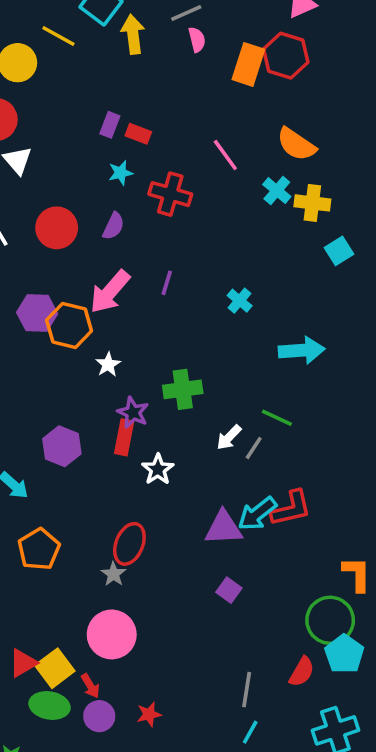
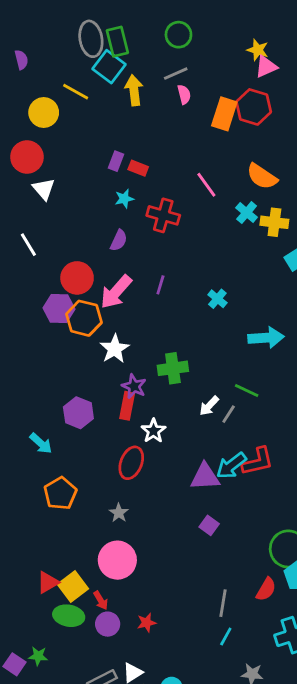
red circle: (57, 228) -> (77, 278), moved
white star: (108, 365) -> (115, 349), size x1.5
red ellipse: (129, 544) -> (131, 463), moved

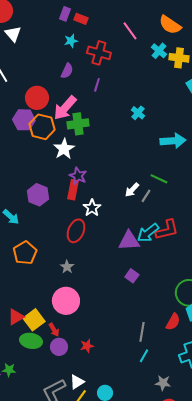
purple line: (160, 285) -> (97, 85), moved
green cross: (173, 368) -> (78, 124), moved

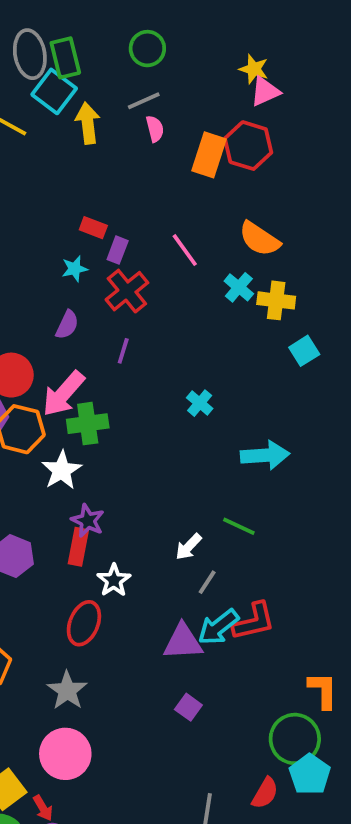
purple rectangle: (65, 14) -> (118, 250), moved
red cross: (99, 53) -> (127, 291), turned 35
gray line: (146, 196) -> (207, 582), moved
gray star: (67, 267) -> (67, 690), size x1.5

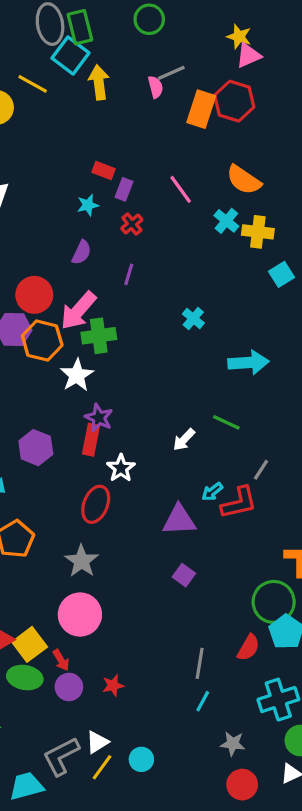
gray line: (144, 101) -> (171, 73), moved
red cross: (127, 291) -> (132, 224), size x0.6
gray line: (207, 582) -> (261, 470), moved
cyan arrow: (218, 627) -> (212, 492), moved, size x0.6

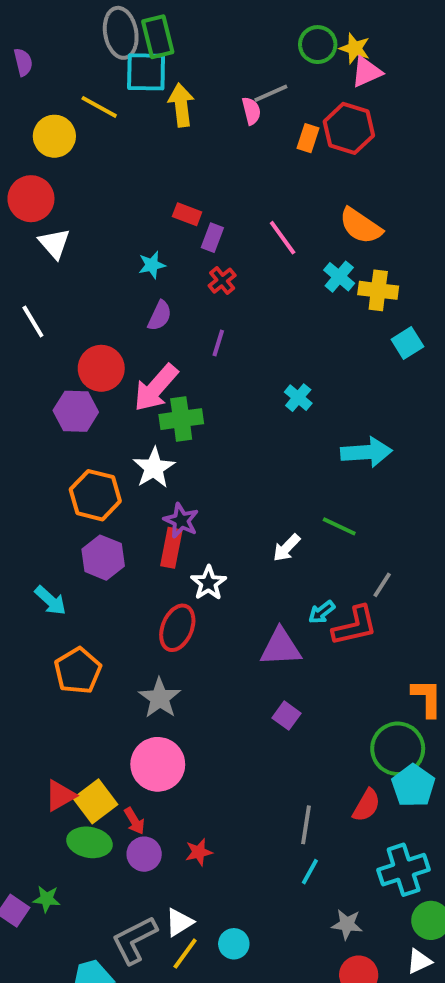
green circle: (149, 19) -> (318, 45), moved
cyan square: (70, 56) -> (146, 72), turned -36
orange rectangle: (201, 109) -> (308, 138), size x0.6
cyan star: (88, 205) -> (152, 265), moved
orange hexagon: (42, 341) -> (95, 495), moved

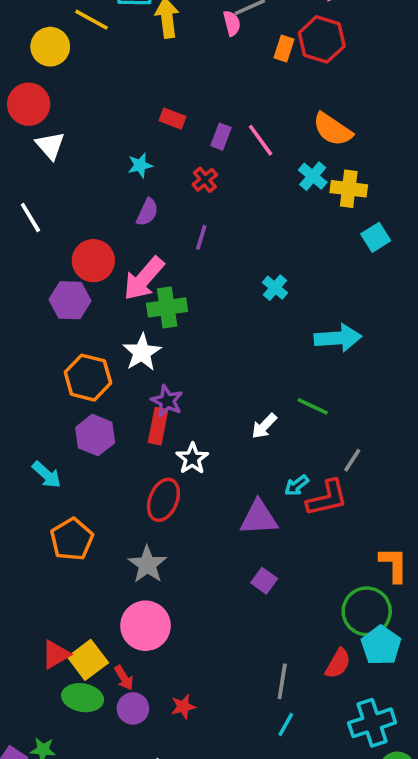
purple rectangle: (212, 238) -> (221, 137), moved

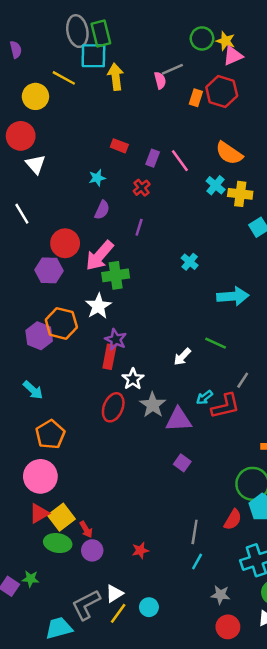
purple hexagon: (95, 435) -> (39, 336), moved
gray star: (147, 565) -> (153, 405), moved
pink circle: (146, 626) -> (40, 476), moved
red star: (183, 707) -> (140, 550), moved

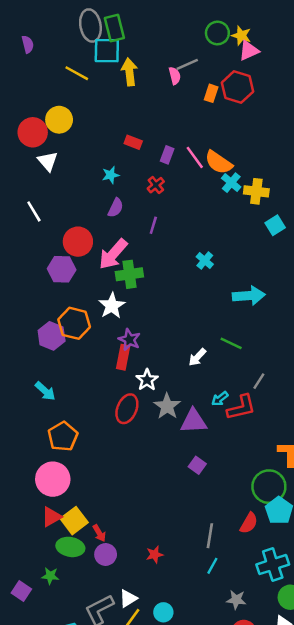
yellow circle: (35, 96) -> (59, 120), moved
orange semicircle: (229, 153) -> (219, 162), moved
green star: (31, 579) -> (50, 576), moved

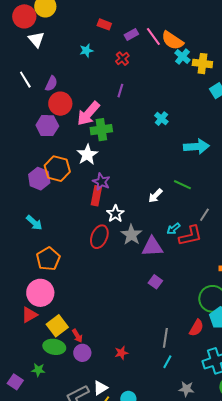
purple rectangle: (167, 155) -> (131, 34), turned 40
purple semicircle: (116, 208) -> (51, 84), moved
red triangle: (52, 517) -> (29, 315), moved

